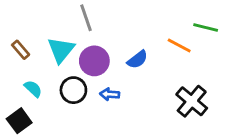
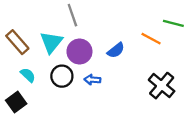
brown rectangle: (21, 50) -> (17, 42), size x1.5

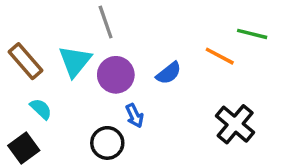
black circle: (62, 76) -> (107, 143), moved
blue arrow: (92, 80) -> (135, 116), turned -119

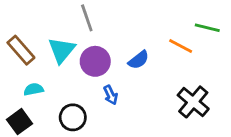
cyan semicircle: (41, 109) -> (34, 89), turned -54
black circle: (107, 143) -> (73, 117), moved

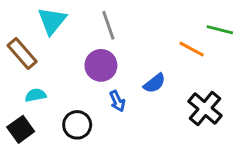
gray line: (87, 18) -> (108, 25), moved
cyan triangle: (62, 50) -> (52, 21), moved
blue semicircle: (139, 60) -> (154, 83), moved

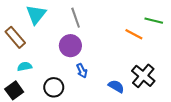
blue semicircle: (154, 83) -> (116, 86), moved, turned -112

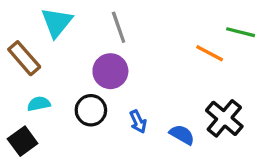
blue arrow: (82, 71) -> (138, 122), moved
black circle: (54, 87) -> (91, 110), moved

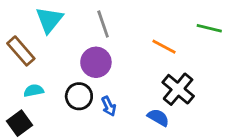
orange line: (210, 53) -> (164, 47), moved
black cross: (224, 118) -> (178, 89), moved
blue arrow: (138, 122) -> (109, 106), moved

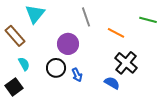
gray line: (103, 24) -> (86, 17), moved
cyan semicircle: (34, 91) -> (24, 64), turned 72

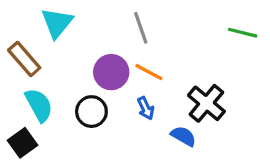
orange line: (116, 33) -> (149, 72), moved
cyan semicircle: (24, 64) -> (39, 105), size x1.5
blue arrow: (77, 75) -> (146, 108), moved

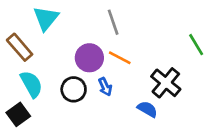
green line: (243, 33) -> (196, 45), moved, turned 45
blue arrow: (146, 108) -> (105, 87), moved

